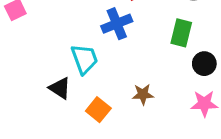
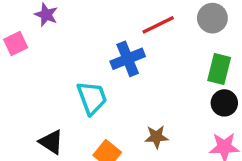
green rectangle: (181, 33) -> (219, 69), moved
black triangle: (60, 88) -> (51, 142), moved

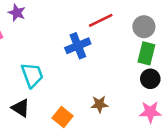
gray circle: (212, 18) -> (144, 27), moved
cyan trapezoid: (92, 98) -> (32, 75), moved

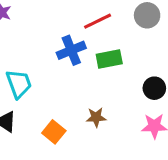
gray circle: (144, 27) -> (147, 15), moved
green rectangle: (146, 53) -> (109, 59), moved, turned 65

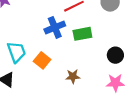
orange square: (54, 132) -> (42, 60), moved

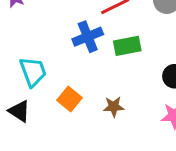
orange square: (42, 60) -> (69, 99), moved

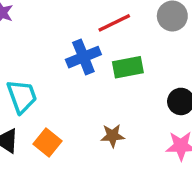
orange square: (69, 99) -> (48, 142), moved

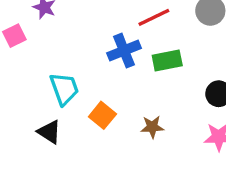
orange square: (48, 142) -> (102, 115), moved

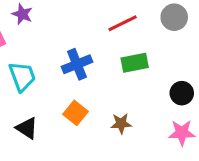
blue cross: (124, 51) -> (77, 64), moved
cyan trapezoid: (64, 89) -> (22, 76), moved

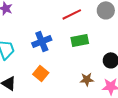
brown star: (121, 124) -> (87, 79), moved

